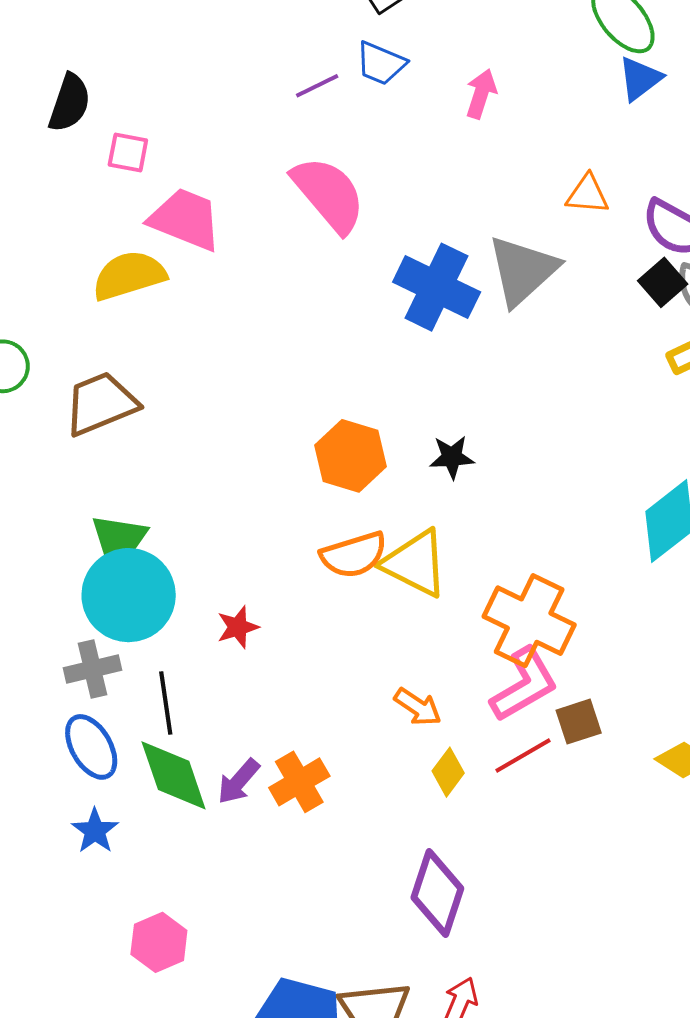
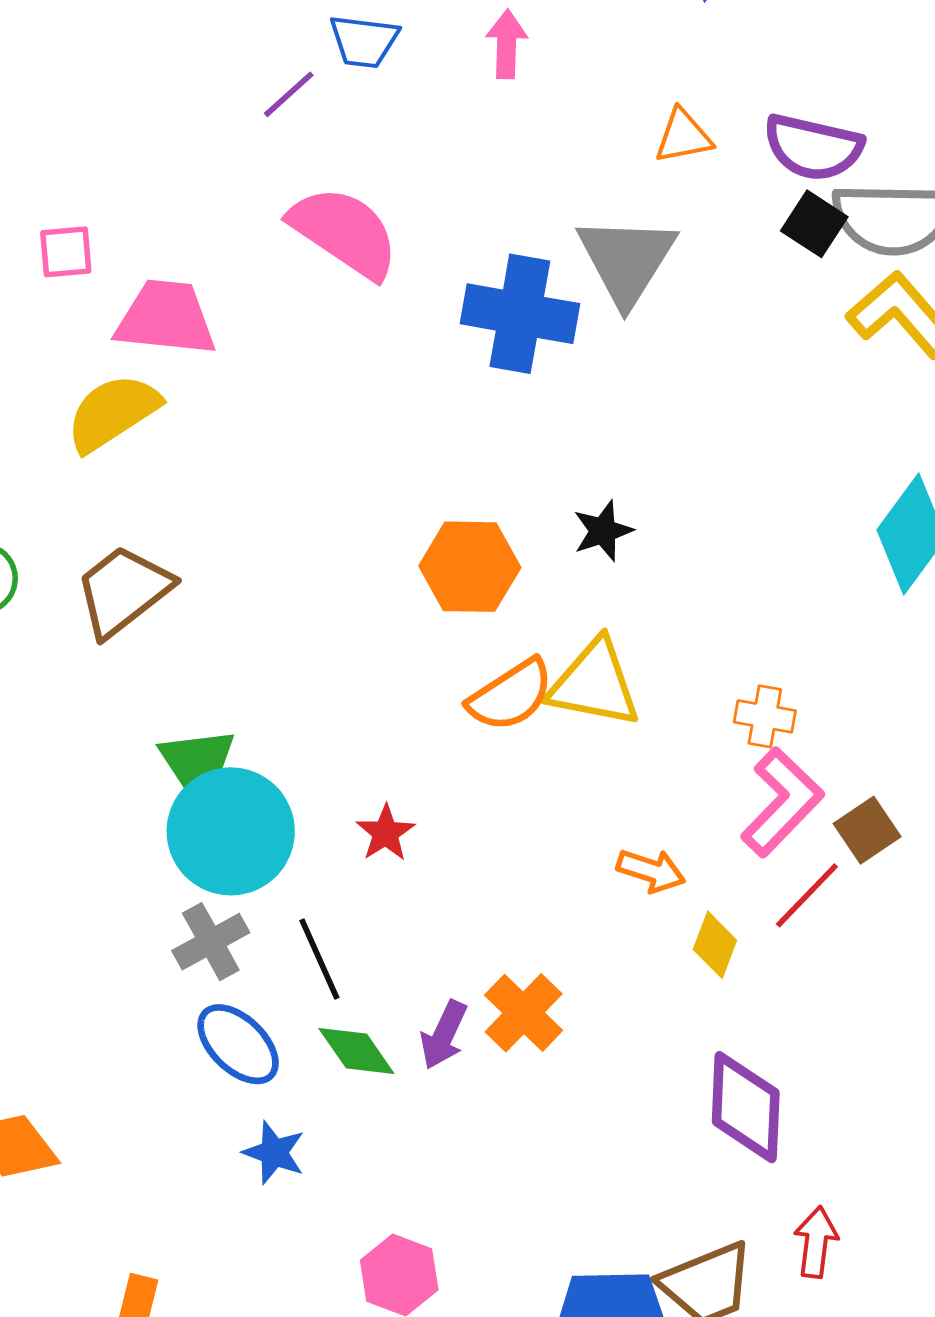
orange cross: (529, 621) -> (765, 716), size x0.5
green diamond: (174, 775) -> (356, 1051), size x0.7

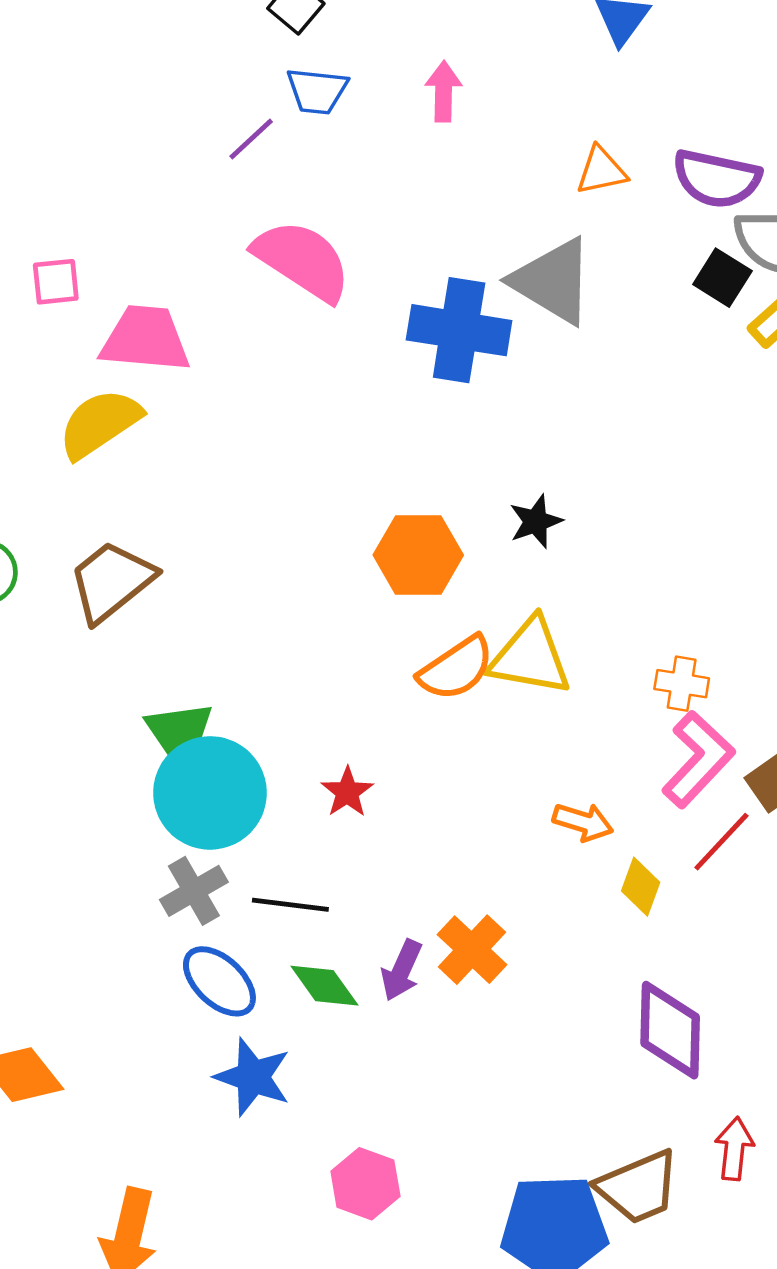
black square: (814, 224) -> (722, 278), moved
gray triangle: (627, 260) -> (553, 281), turned -30
black line: (319, 959) -> (290, 905), turned -58
blue star: (274, 1153) -> (253, 1077), size x1.4

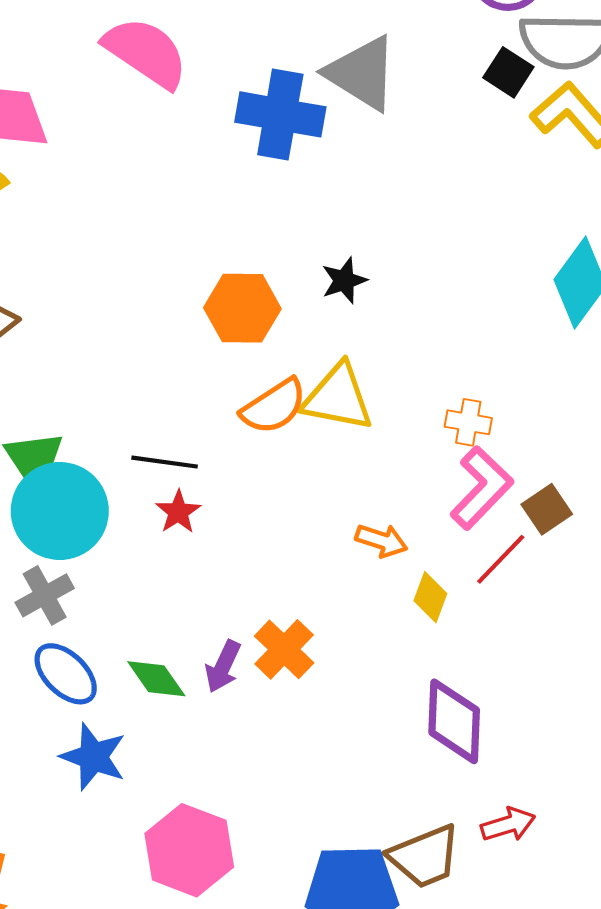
black line: (290, 905) -> (165, 462), moved
red arrow: (734, 1149) -> (508, 825), turned 66
pink hexagon: (365, 1184) -> (189, 850), size x1.5

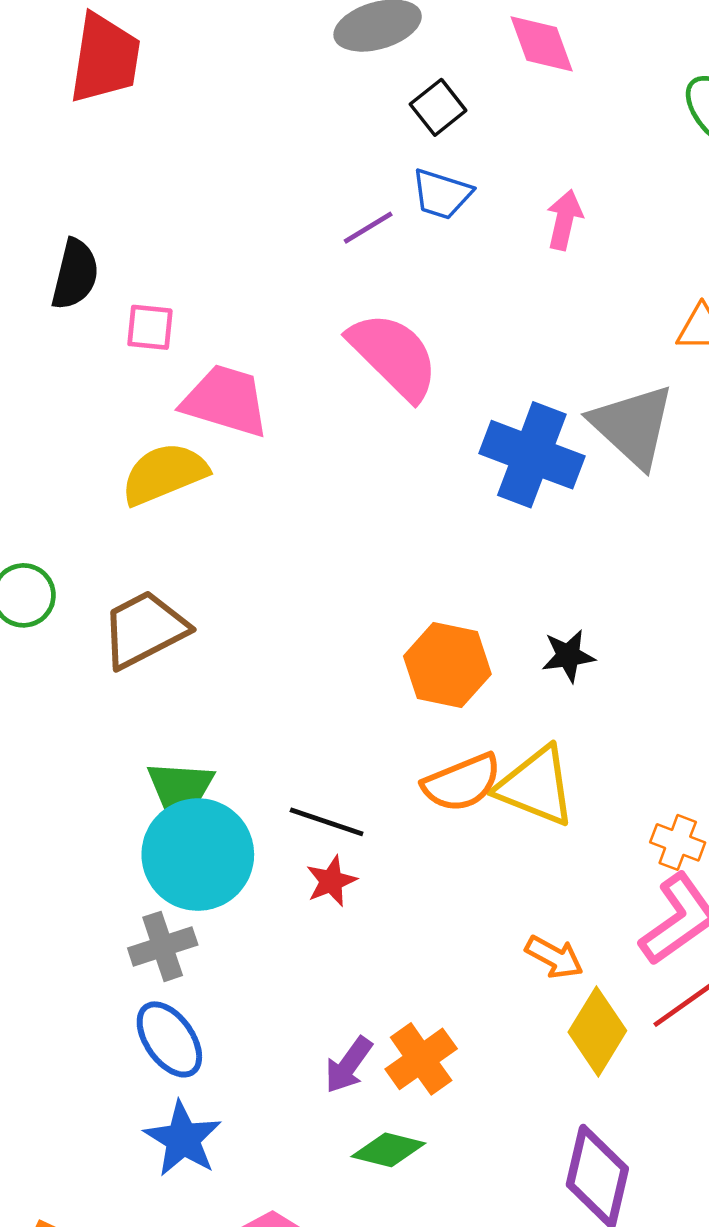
yellow diamond: (430, 597) -> (597, 1031), size x1.5
green diamond: (156, 679) -> (388, 1150), moved, turned -52

